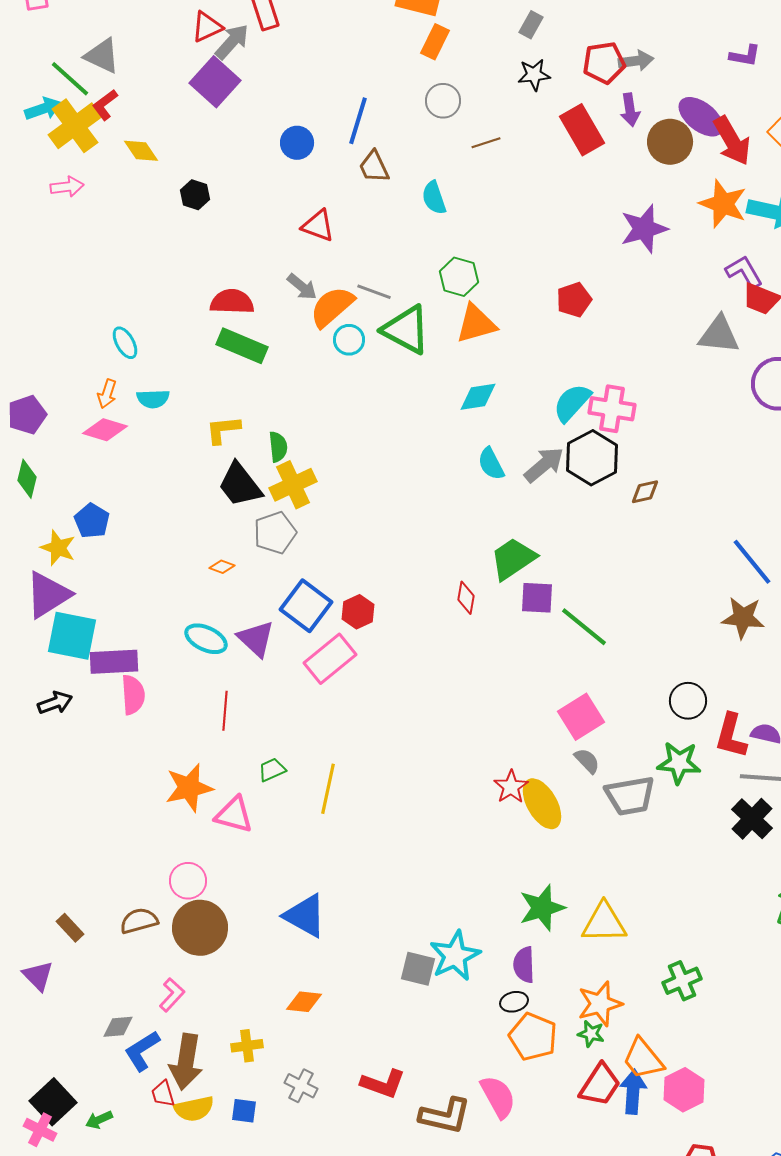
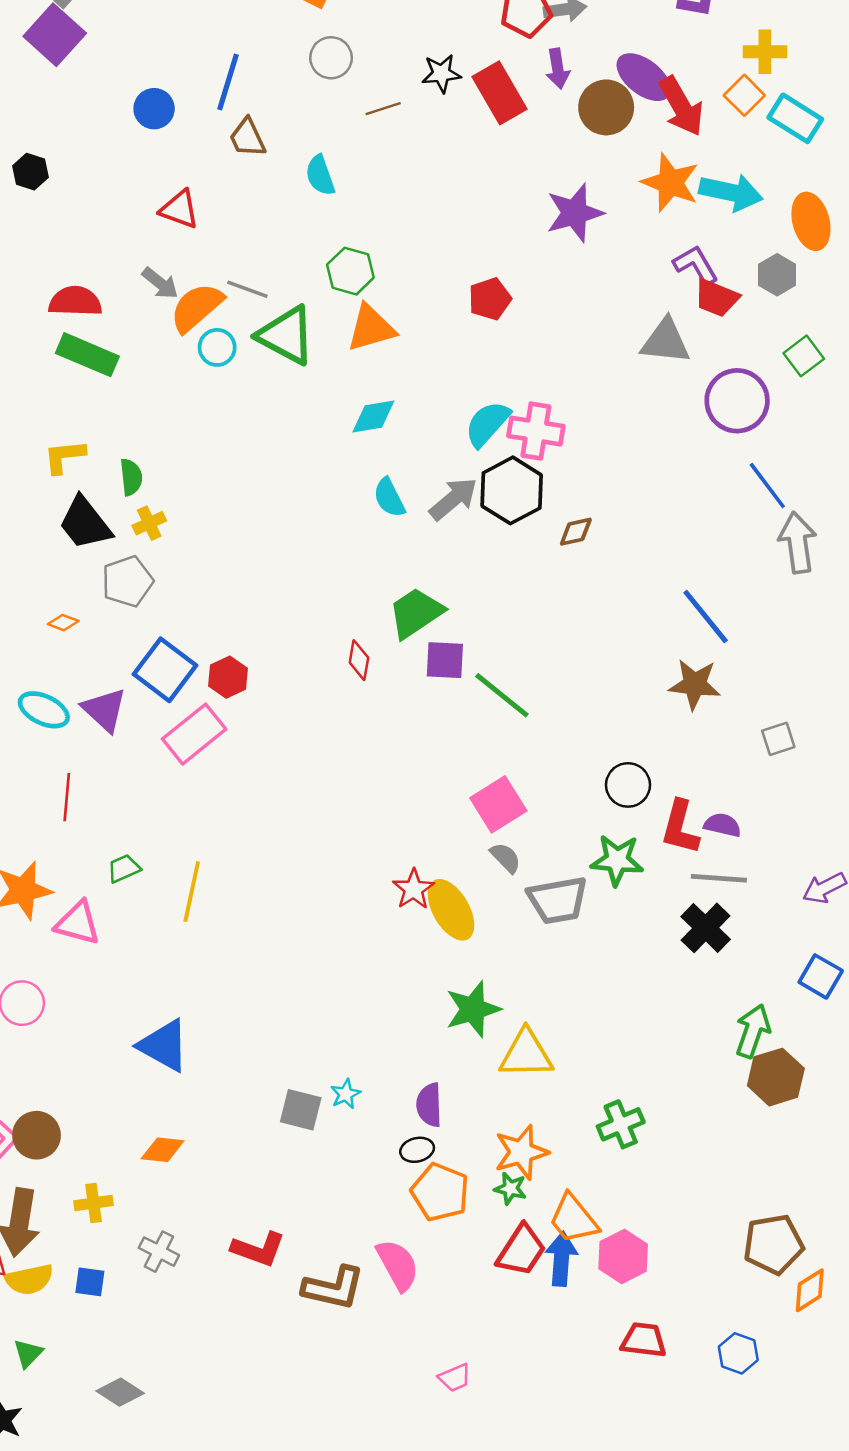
black star: (534, 75) -> (441, 74), moved
yellow cross: (293, 485) -> (149, 523), size x0.6
green star: (542, 908) -> (473, 1009), moved
brown circle: (200, 928) -> (37, 1135), moved, size x0.7
cyan star: (455, 956) -> (346, 1094), size x0.5

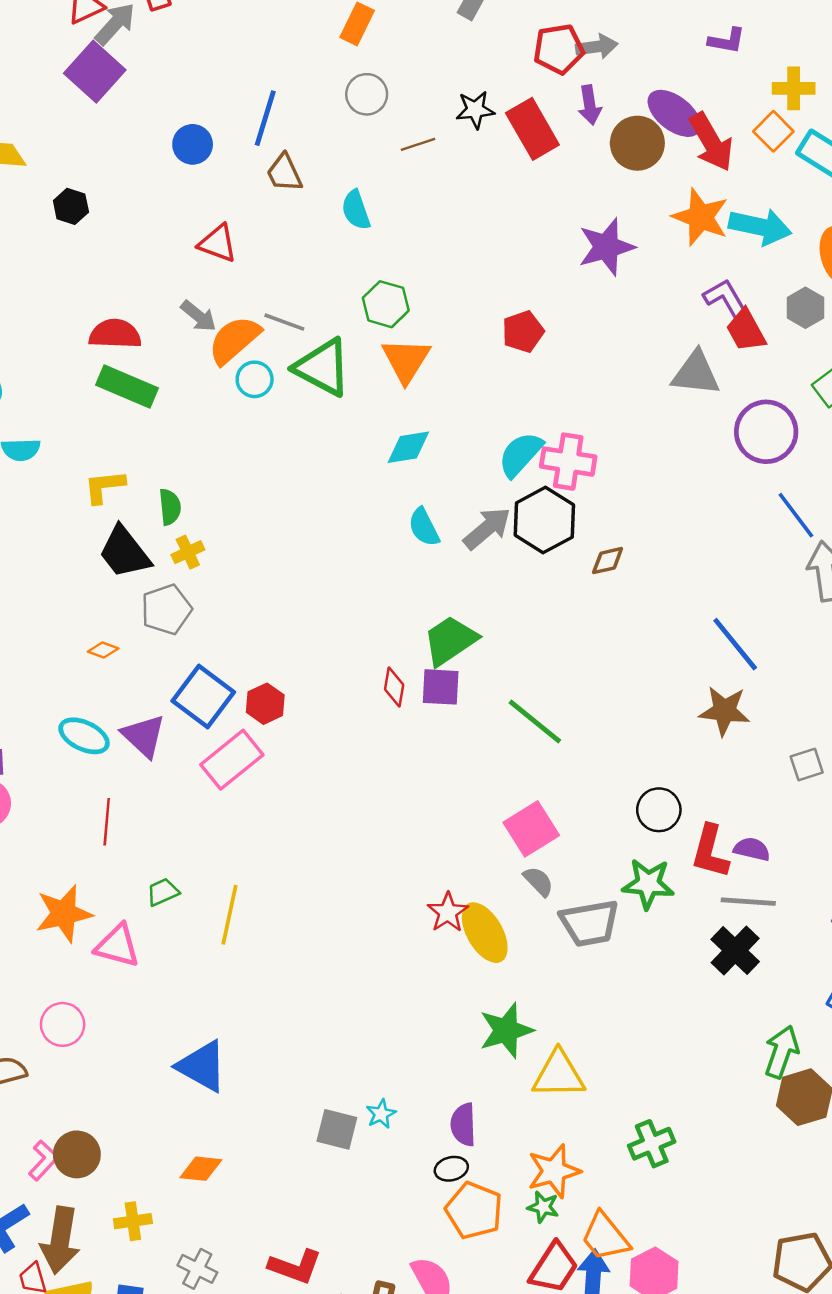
red trapezoid: (716, 298) -> (746, 330), turned 39
orange triangle: (371, 328) -> (406, 360), turned -42
purple square: (445, 660) -> (441, 687), moved

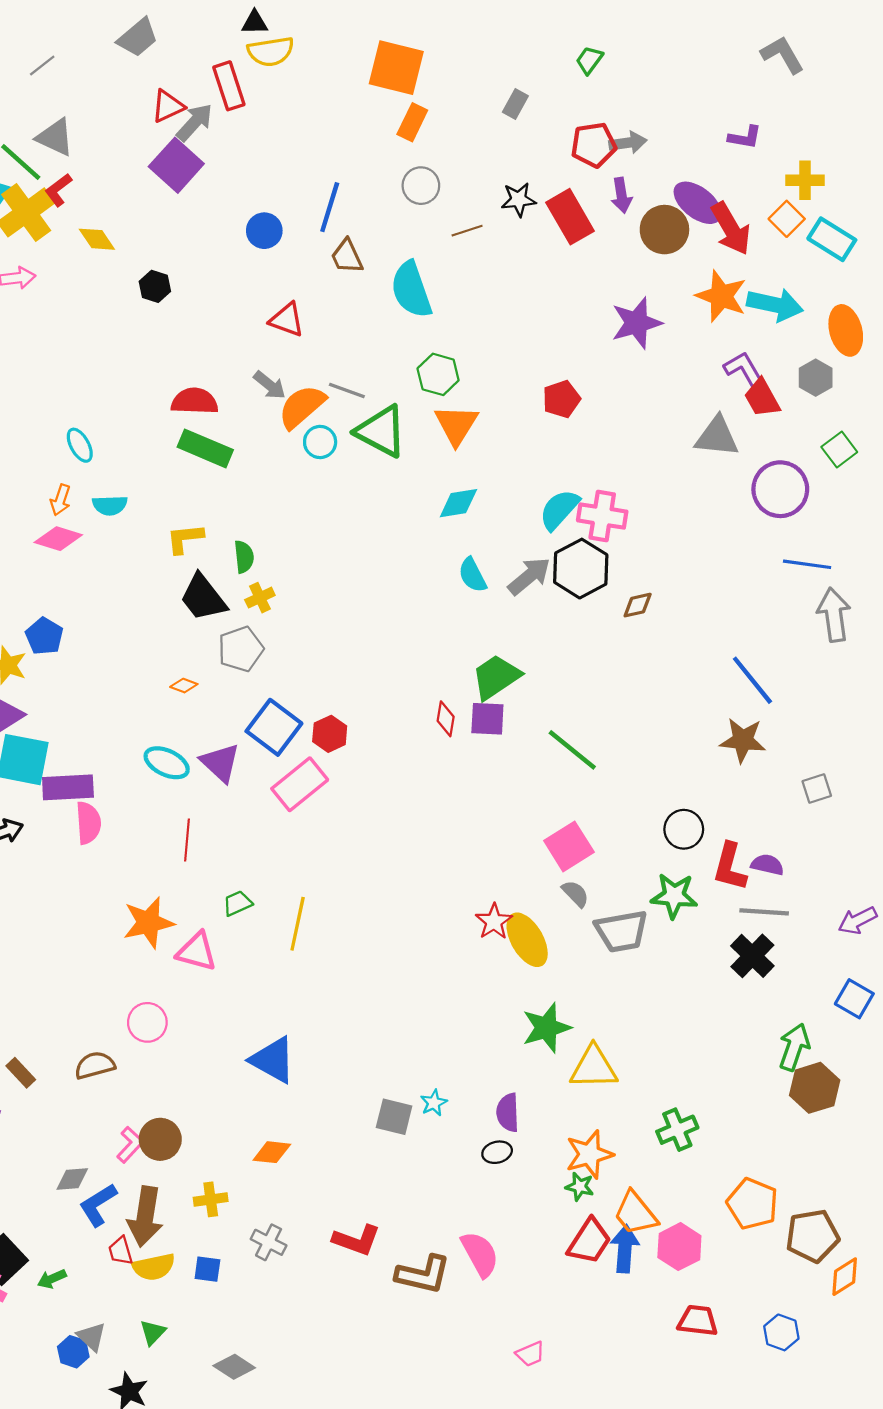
cyan semicircle: (356, 210) -> (411, 290), size x1.6
blue line: (796, 515) -> (807, 564), turned -45
orange pentagon: (474, 1210) -> (752, 1204), moved

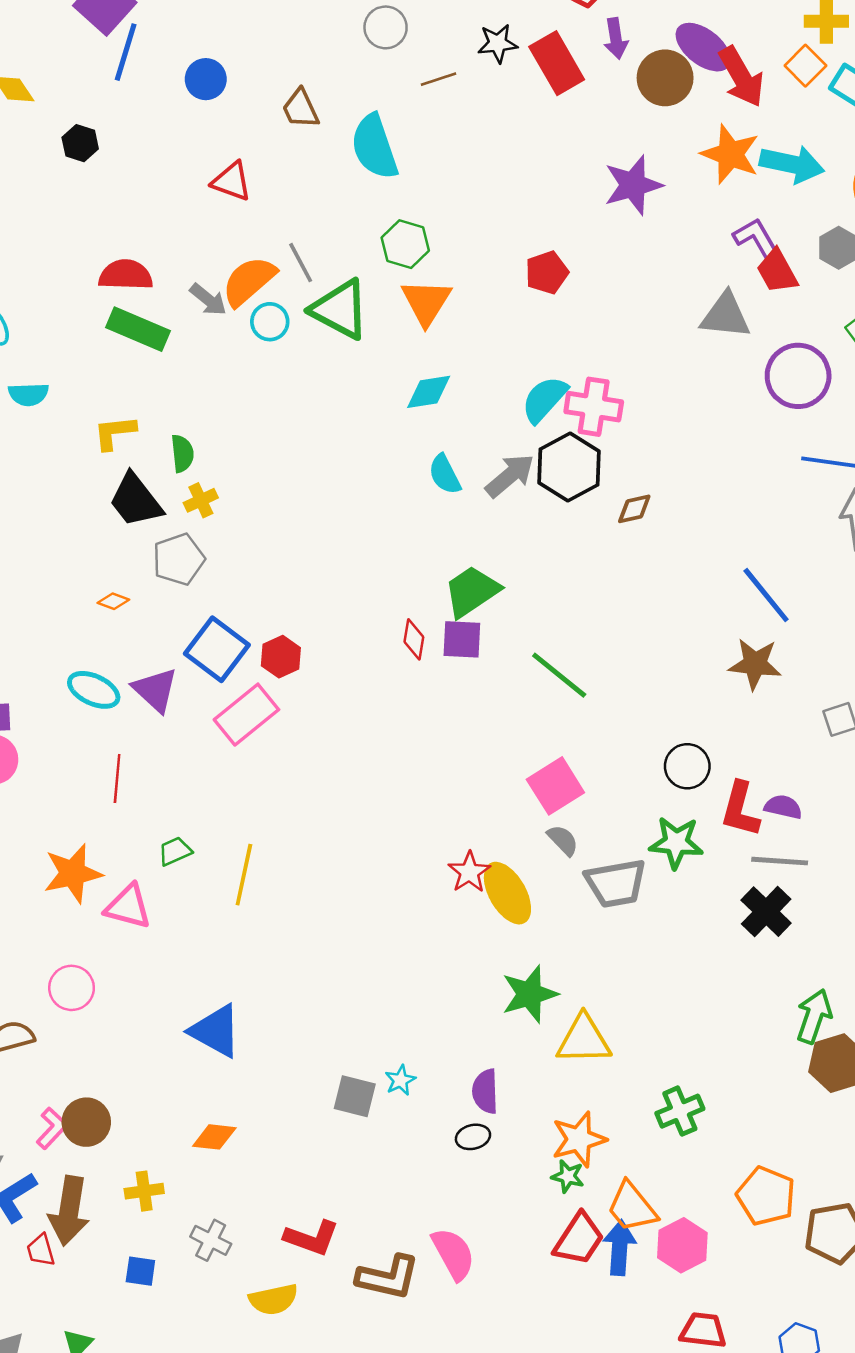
blue line: (330, 207) -> (126, 52), moved
gray arrow: (270, 385) -> (208, 300), moved
gray line: (347, 391) -> (301, 263), turned 42
yellow semicircle: (154, 1267) -> (273, 1299), moved

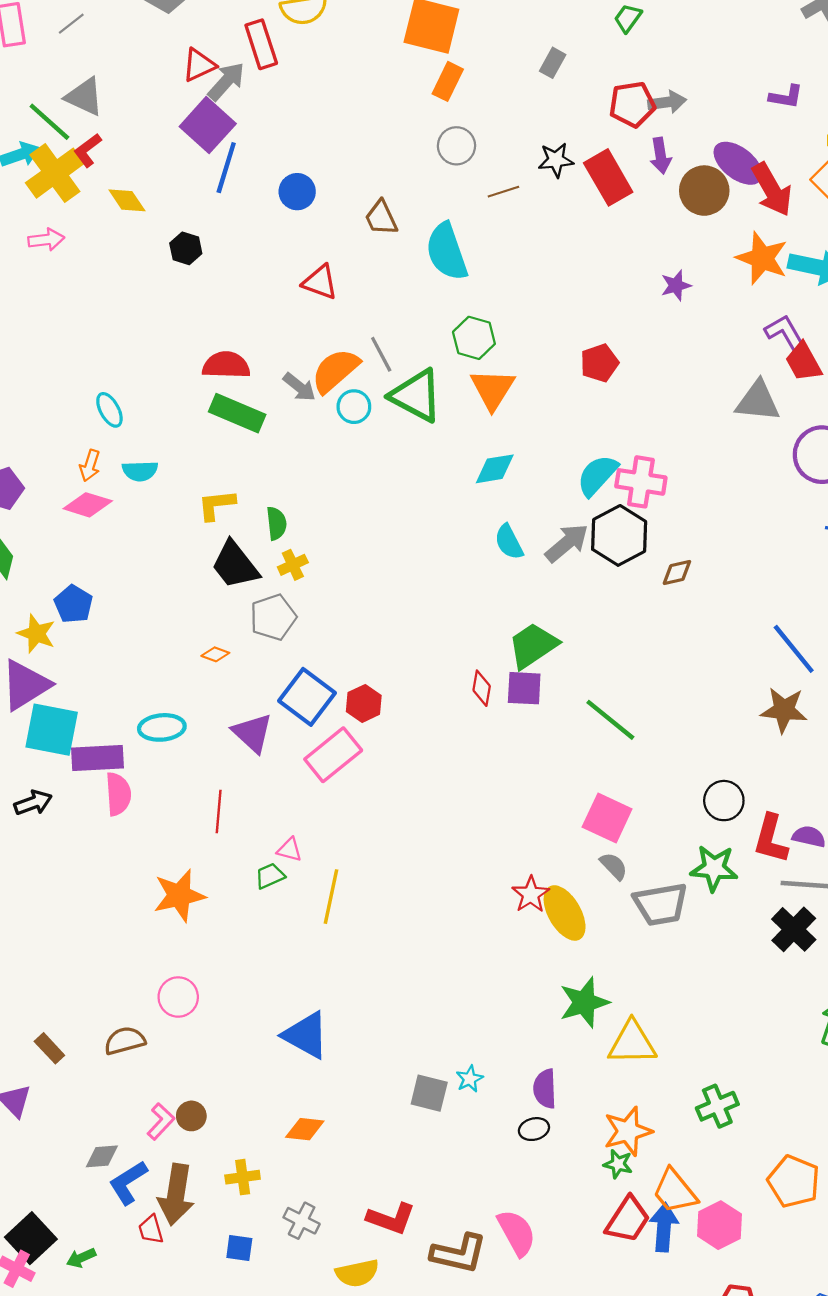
purple star: (633, 185) -> (676, 285), size x0.6
cyan ellipse: (94, 690) -> (162, 727), moved, turned -30
pink square: (555, 786) -> (607, 818), turned -33
pink triangle: (128, 907) -> (290, 850), moved, size x0.6
brown circle: (86, 1122) -> (191, 1116), size x0.7

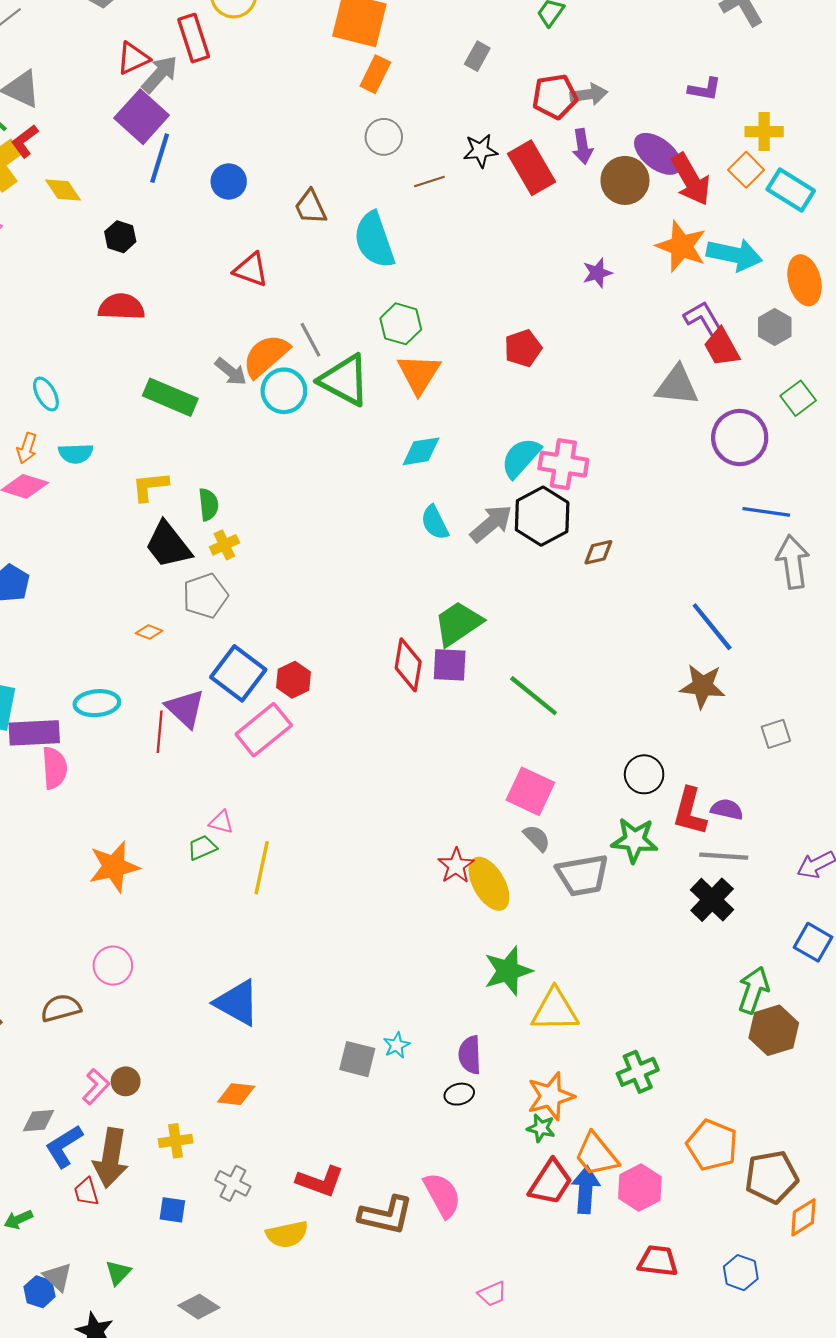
red semicircle: (226, 365) -> (121, 307), moved
cyan circle: (354, 407) -> (284, 391), size x1.4
red diamond: (482, 688) -> (408, 665), size x1.5
red line: (219, 811) -> (160, 732), moved

